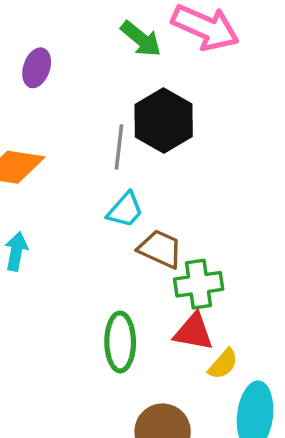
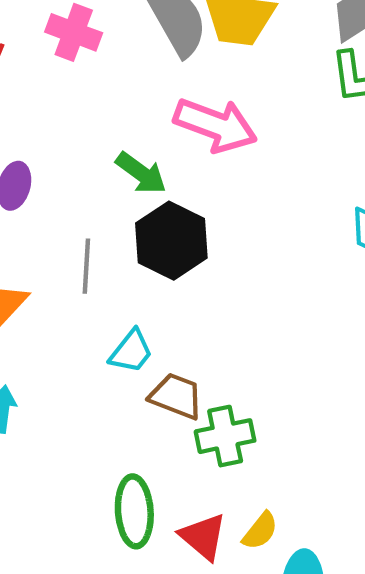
green arrow: (141, 39) -> (141, 173), moved
gray line: (119, 147) -> (86, 266), moved
red triangle: (194, 332) -> (203, 537), moved, turned 33

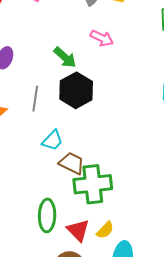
pink arrow: (215, 125) -> (102, 38), size x0.6
green cross: (225, 436) -> (93, 184), size x1.4

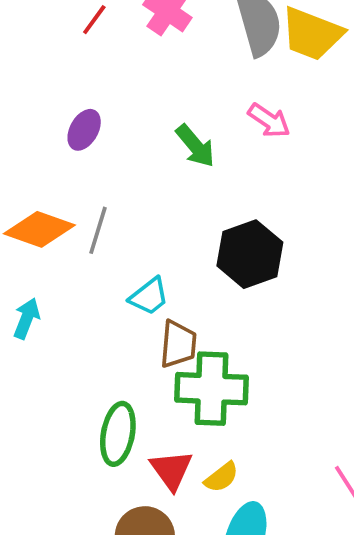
black hexagon: (76, 90) -> (250, 254), moved
gray line: (35, 99) -> (98, 230), moved
brown trapezoid: (72, 163) -> (178, 344), turned 60

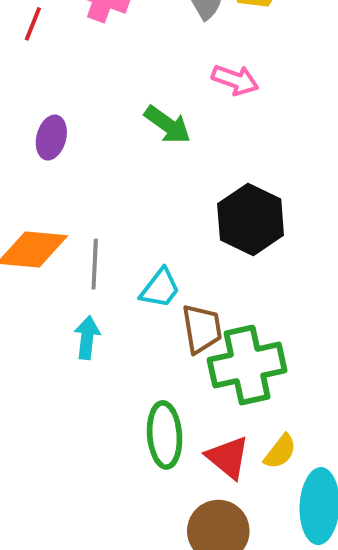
gray line: (98, 230) -> (95, 264), moved
cyan arrow: (27, 318) -> (87, 338), moved

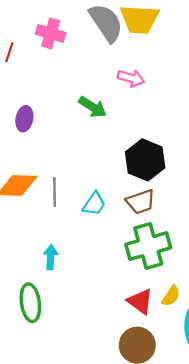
brown trapezoid: (202, 329) -> (141, 202), moved, turned 84
cyan arrow: (87, 338) -> (51, 257), moved
green ellipse: (165, 435) -> (30, 303), moved

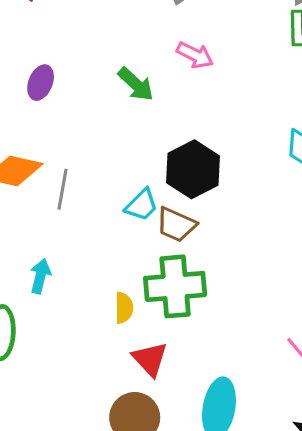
brown trapezoid: (141, 202) -> (176, 225), turned 32
cyan trapezoid: (94, 204) -> (142, 205), moved
yellow semicircle: (171, 296) -> (124, 308), moved, turned -45

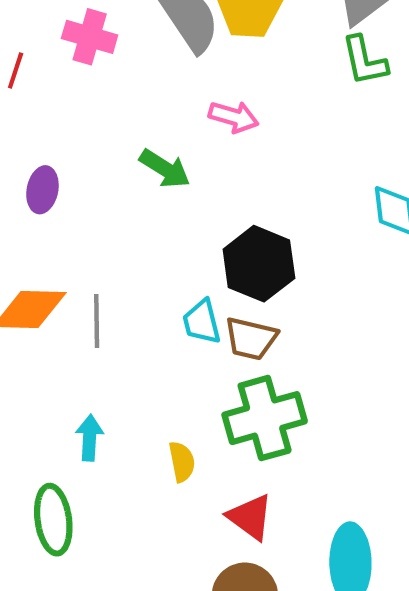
cyan trapezoid: (142, 205) -> (202, 322), turned 132
yellow semicircle: (124, 308) -> (182, 462), moved

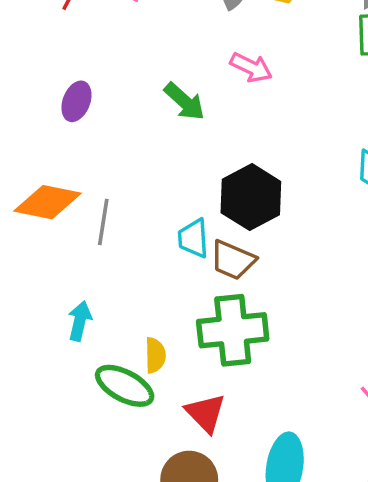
green ellipse: (53, 520) -> (125, 386), moved, turned -64

